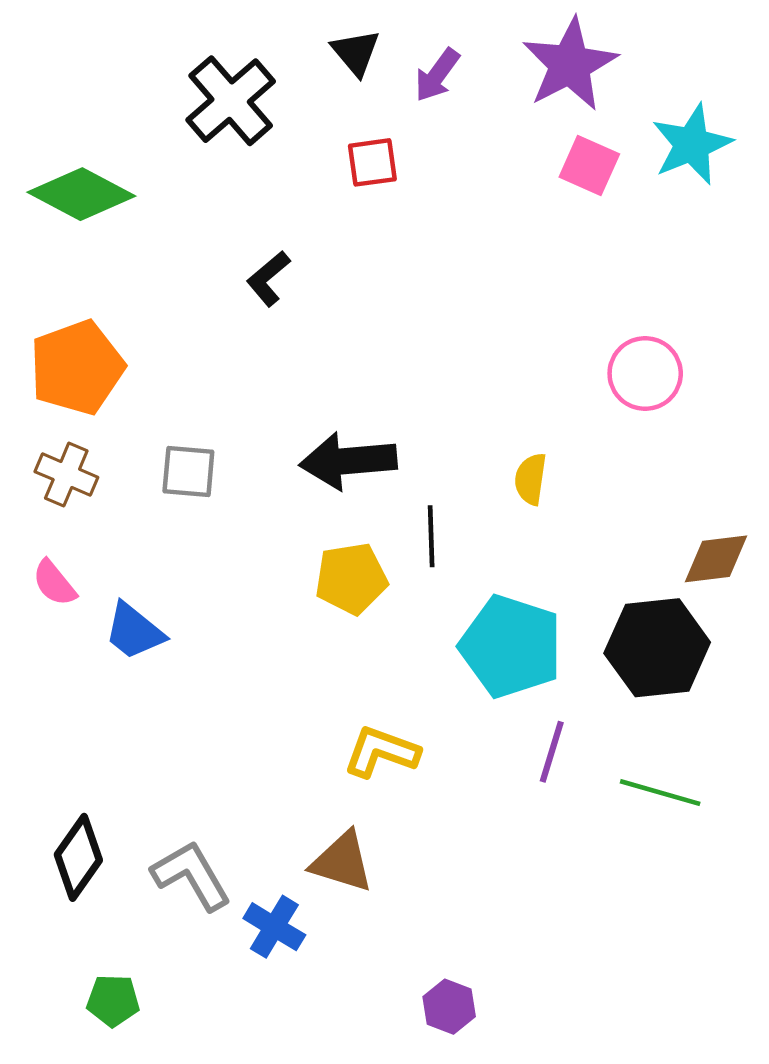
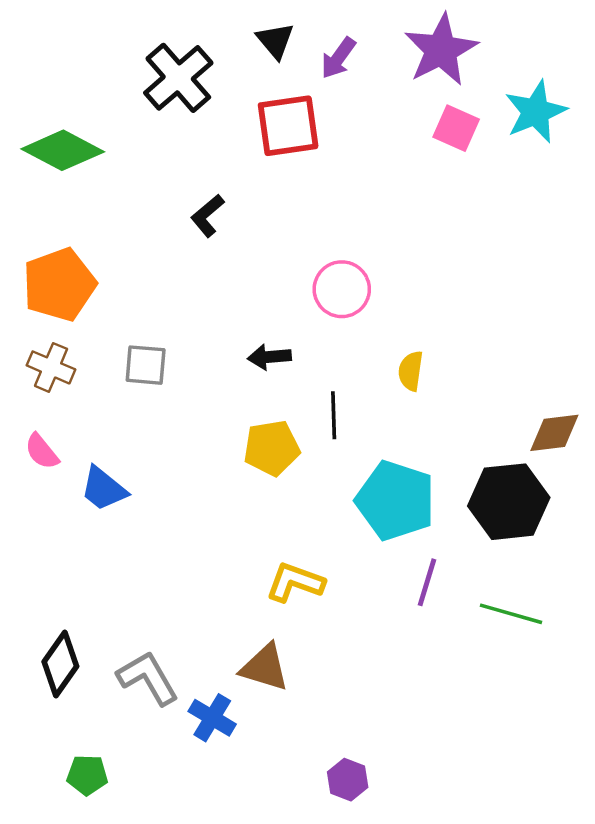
red square: (372, 162) -> (288, 126), size x1.6
pink circle: (645, 373) -> (342, 289), moved
black arrow: (348, 461) -> (269, 357), size x0.6

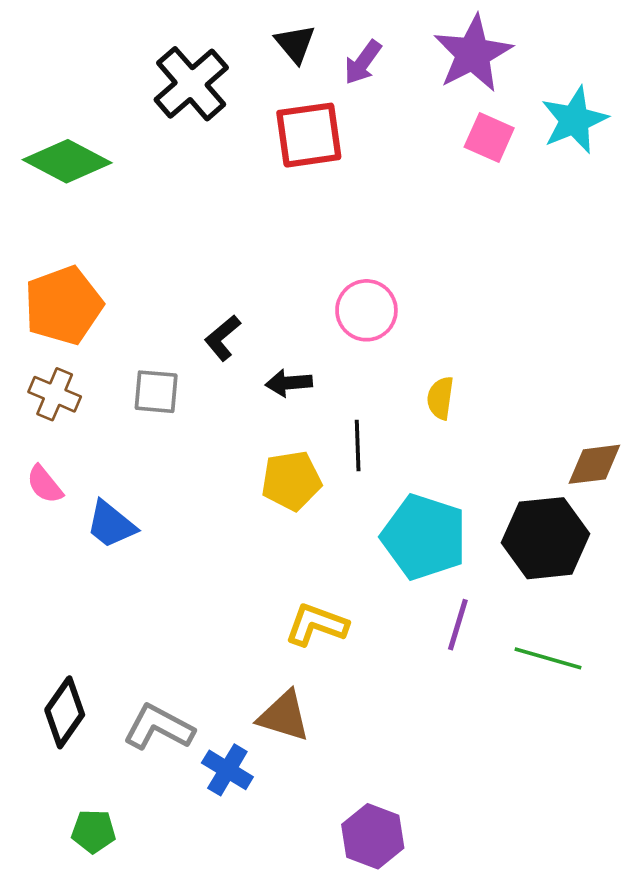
black L-shape: (207, 216) -> (222, 338), moved
gray L-shape: (148, 678) -> (159, 727), turned -32
purple hexagon: (348, 780) -> (373, 836), size x1.4

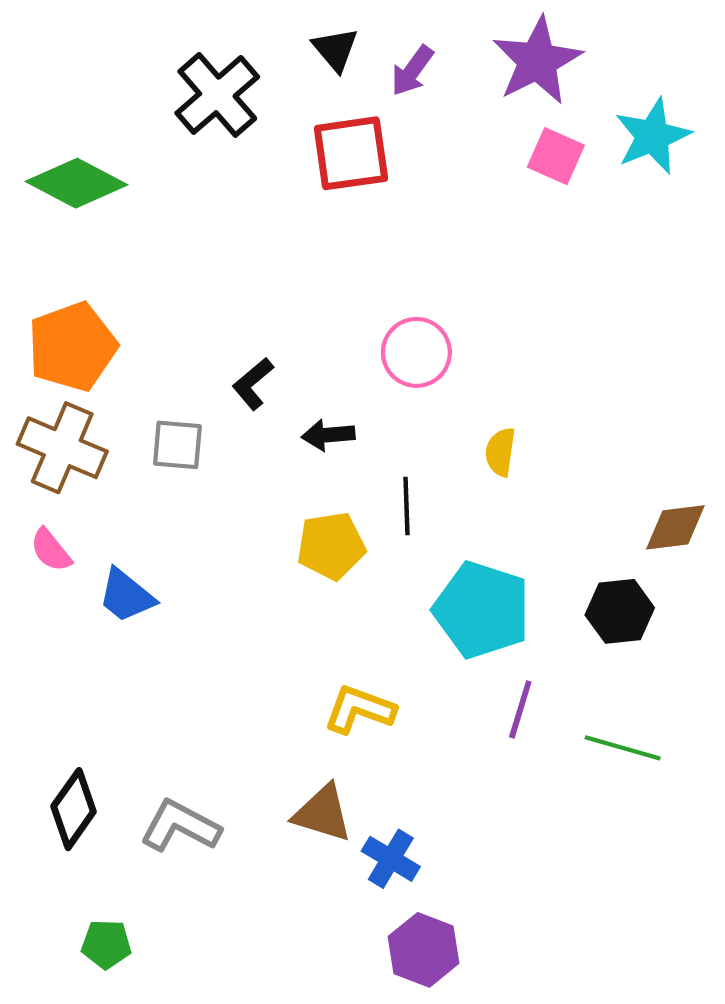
brown cross: (55, 394) -> (62, 448), size x1.5
black hexagon: (546, 538) -> (620, 611), size x0.7
blue cross: (227, 770) -> (391, 859), moved

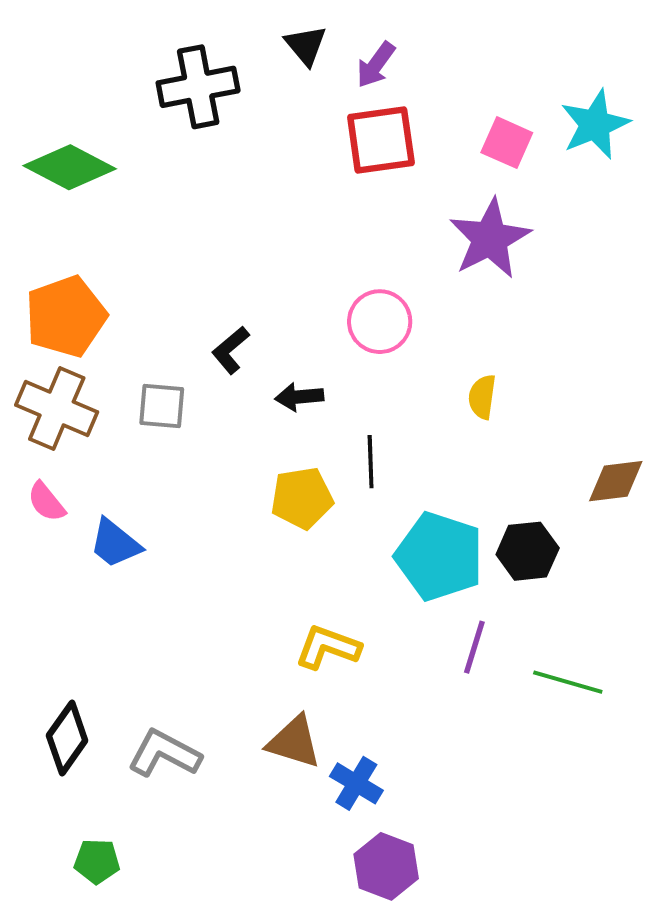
purple star: (537, 61) -> (490, 239), moved
black cross: (217, 95) -> (198, 87), turned 30
red square: (351, 153) -> (381, 140), moved
yellow semicircle: (500, 452) -> (482, 397), moved
black hexagon: (620, 611) -> (528, 551), moved

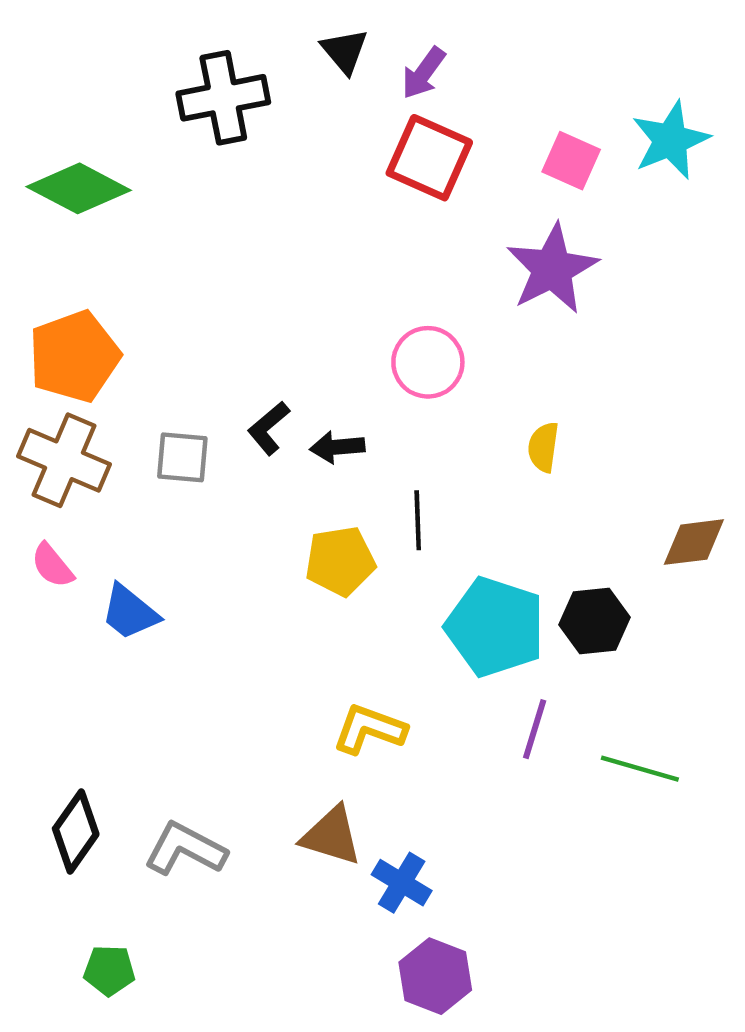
red square: (381, 140) -> (429, 158), turned 32
black L-shape: (231, 350) -> (269, 428), moved

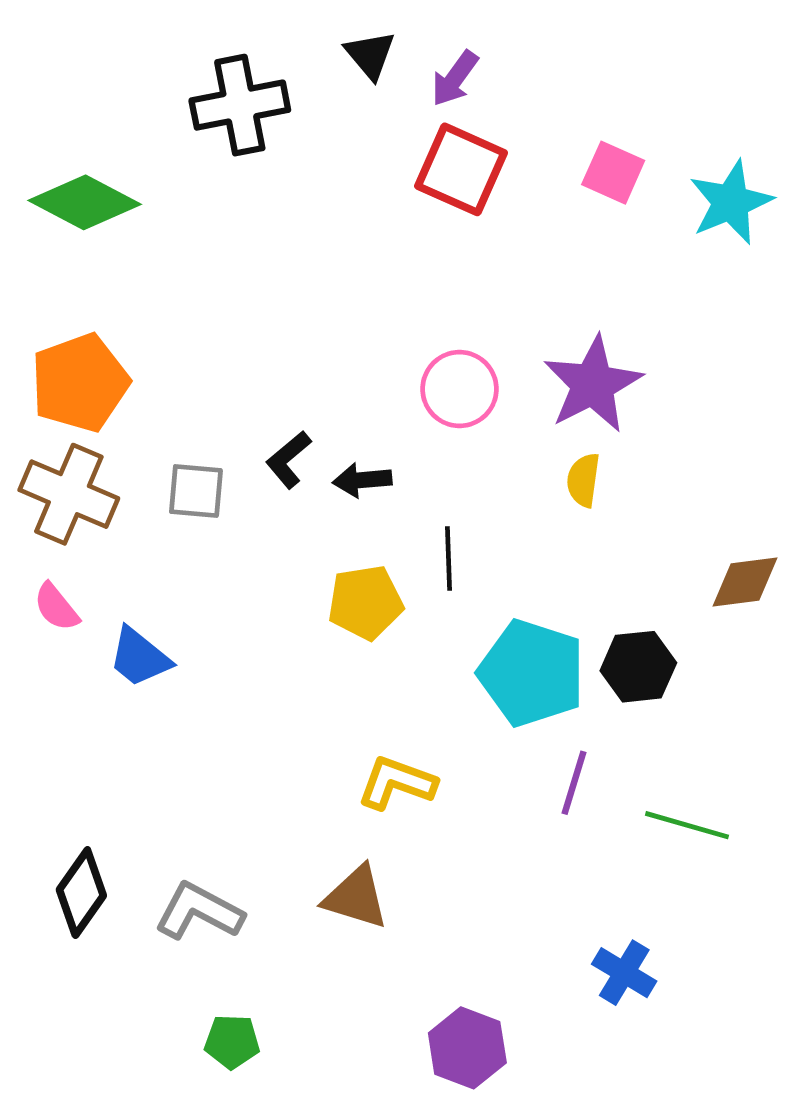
cyan star: (671, 140) -> (731, 202), moved
purple star: (552, 269) -> (593, 384), moved
blue cross: (402, 883) -> (624, 973), moved
green pentagon: (109, 970) -> (232, 1042), moved

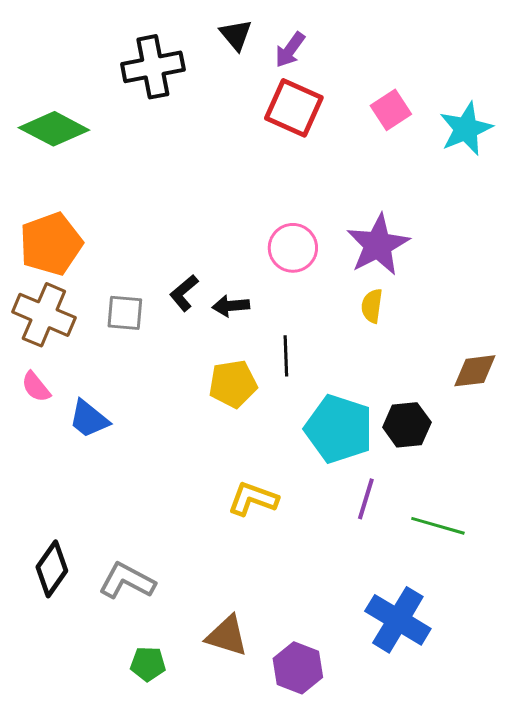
pink square: (613, 173) -> (391, 110), turned 33
brown triangle: (356, 897) -> (227, 636), moved
blue cross: (624, 973) -> (398, 620), size x1.6

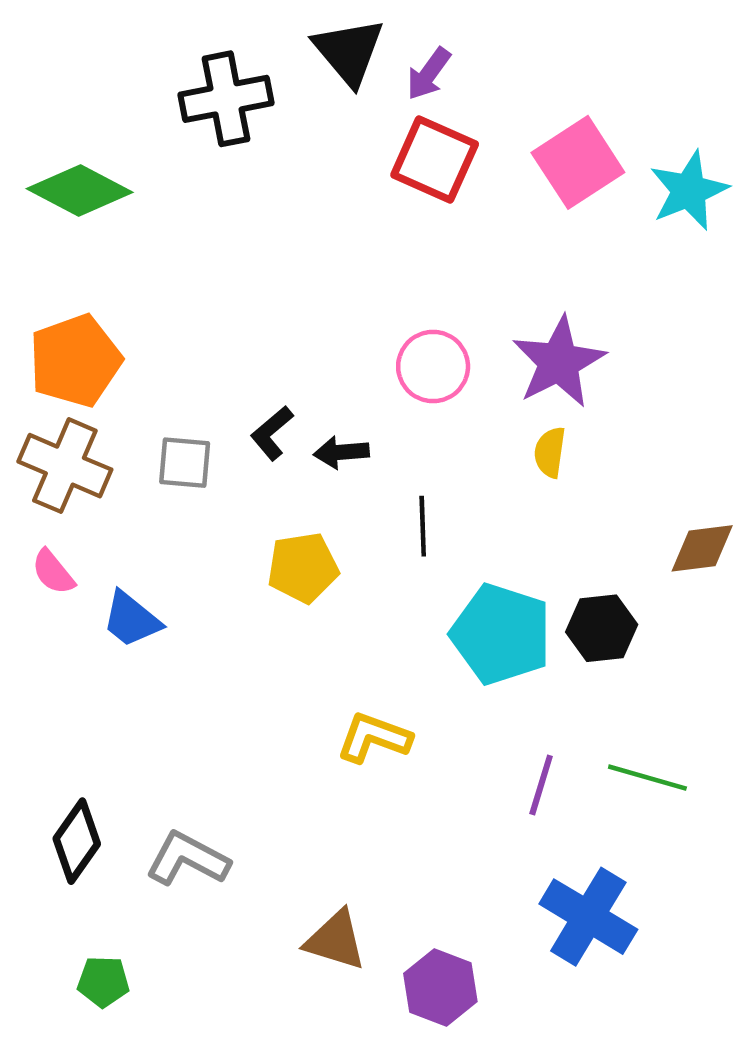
black triangle: (236, 35) -> (349, 52), size x1.5
pink square: (391, 110) -> (578, 162), size x1.5
yellow pentagon: (233, 384) -> (303, 568), moved
purple line: (366, 499) -> (541, 785), moved
green pentagon: (148, 664) -> (103, 982), moved

